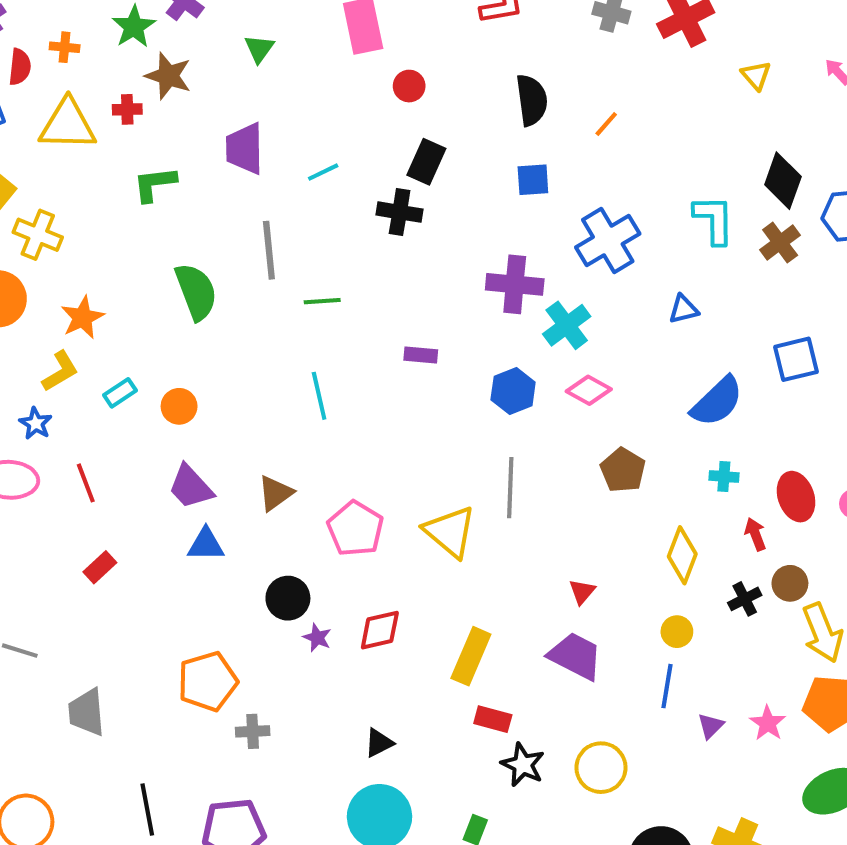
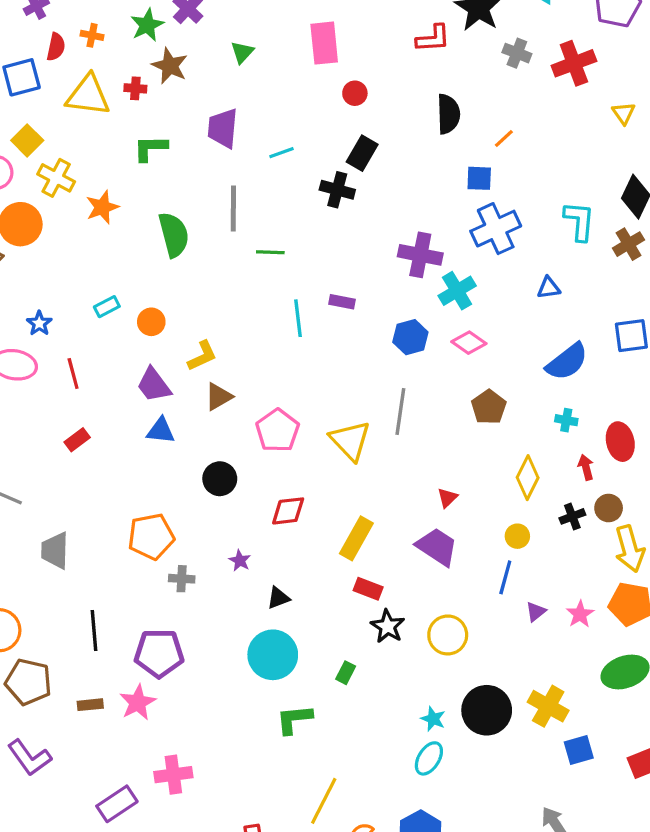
blue square: (533, 180) -> (479, 178), moved
orange star: (82, 317) -> (102, 207), moved
yellow L-shape: (60, 371) -> (202, 356), moved
cyan line: (319, 396) -> (298, 318), moved
purple star: (317, 638) -> (240, 561), moved

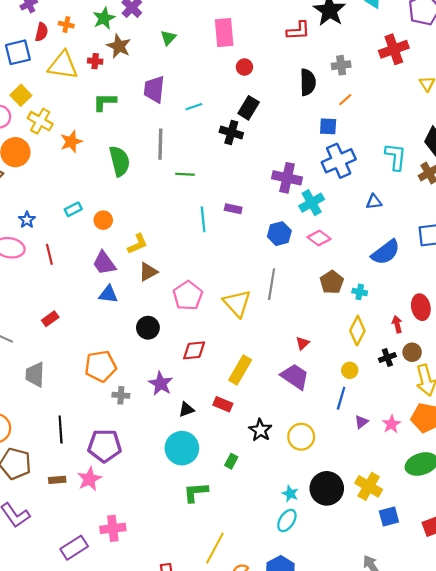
gray cross: (517, 53) -> (341, 65), moved, turned -30
cyan cross: (566, 420) -> (360, 292), moved
red rectangle: (77, 440) -> (50, 319), moved
purple star: (240, 561) -> (161, 384), size x1.6
red rectangle: (368, 589) -> (223, 404), moved

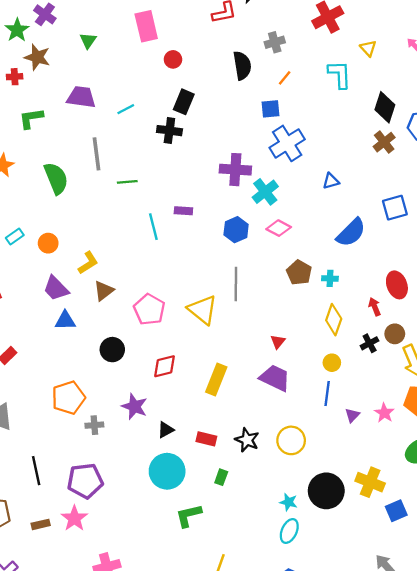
purple trapezoid: (154, 89) -> (81, 97), turned 100
cyan L-shape: (396, 157) -> (340, 74), moved
red rectangle: (223, 404) -> (206, 439), moved

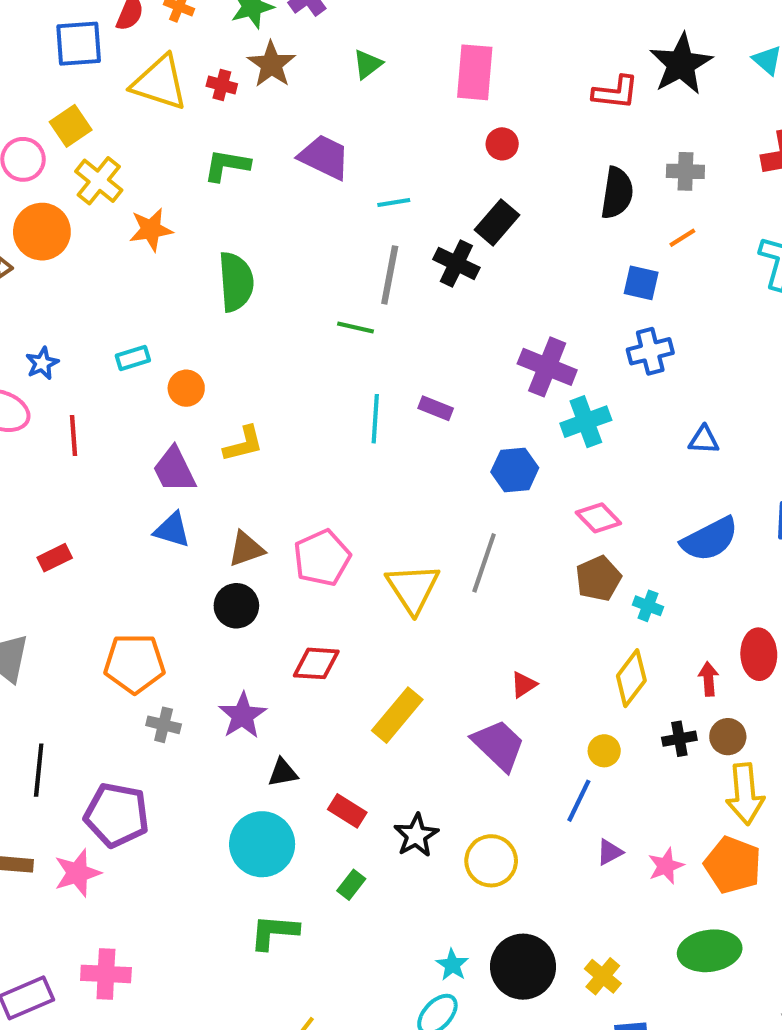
blue cross: (287, 143) -> (650, 351), size x0.7
gray line: (96, 154) -> (390, 275), moved
pink diamond: (279, 228) -> (598, 518), moved
brown triangle: (104, 291) -> (246, 549), moved
yellow cross: (370, 482) -> (603, 976), size x0.7

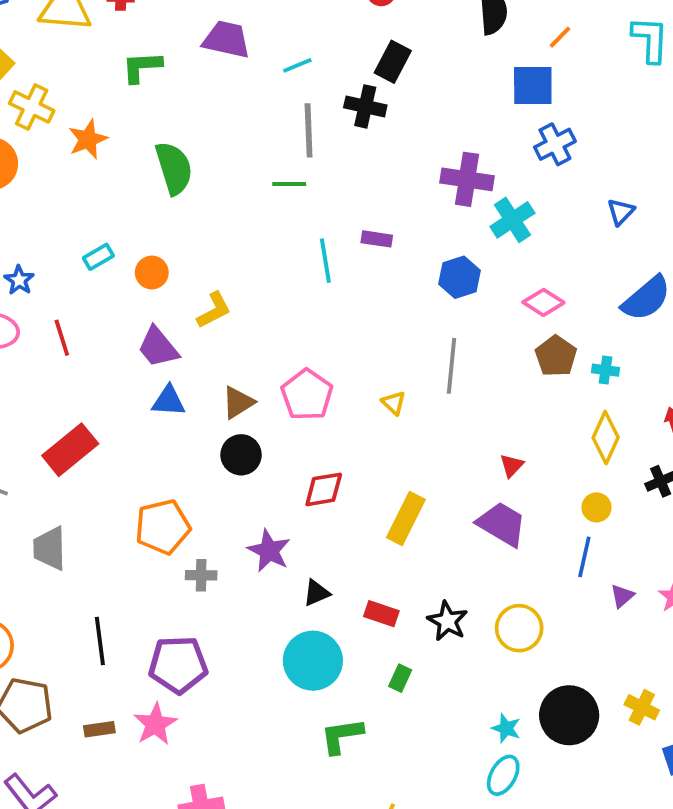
blue square: (641, 283) -> (533, 86), size x1.4
blue triangle: (704, 440) -> (621, 212), turned -36
red rectangle: (55, 558) -> (70, 450), size x1.8
yellow triangle: (413, 588) -> (394, 403), size x0.5

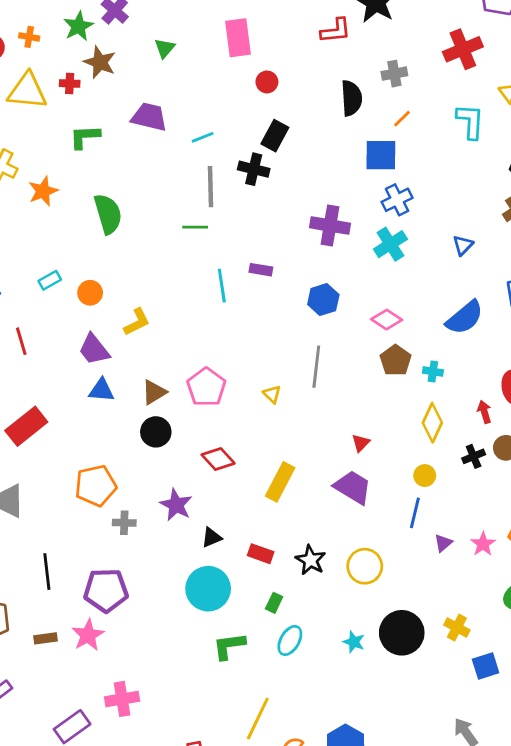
blue triangle: (621, 212) -> (463, 245), moved
cyan cross: (512, 220) -> (390, 244), moved
red diamond: (324, 489) -> (218, 459), turned 56
cyan ellipse: (503, 775) -> (290, 640), moved

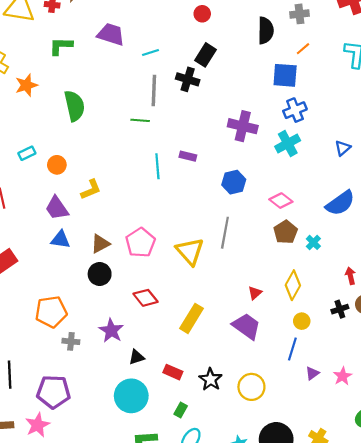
cyan cross: (433, 372) -> (313, 242), turned 32
yellow triangle: (272, 394) -> (190, 251), size x2.0
yellow diamond: (432, 423) -> (293, 285), moved

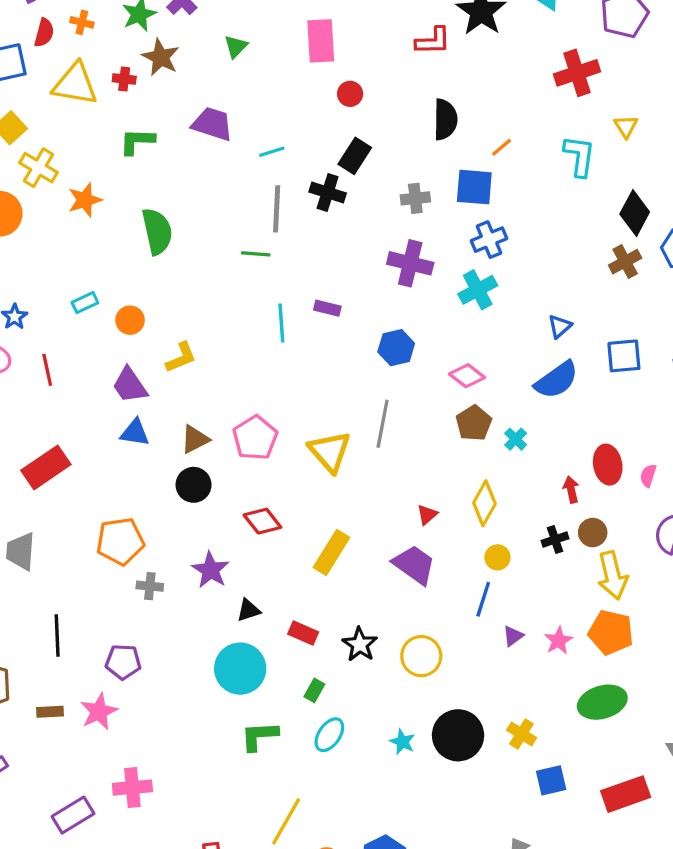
gray cross: (299, 14) -> (415, 198), moved
blue triangle: (343, 148) -> (560, 326), moved
purple pentagon: (53, 392) -> (123, 662), size x0.7

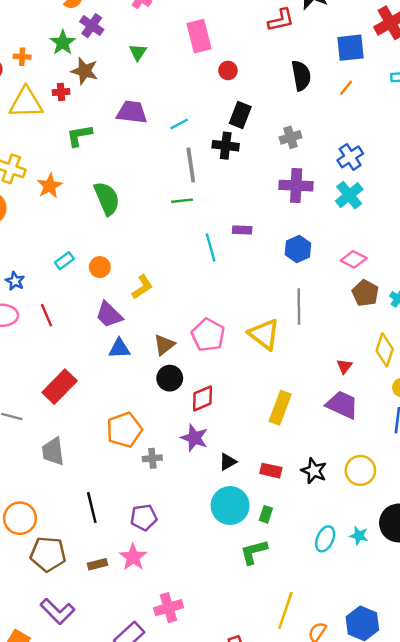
blue square: (474, 187) -> (351, 48), moved
red diamond: (262, 521) -> (203, 398), moved, turned -64
green rectangle: (314, 690) -> (266, 514), moved
cyan ellipse: (329, 735) -> (325, 539), moved

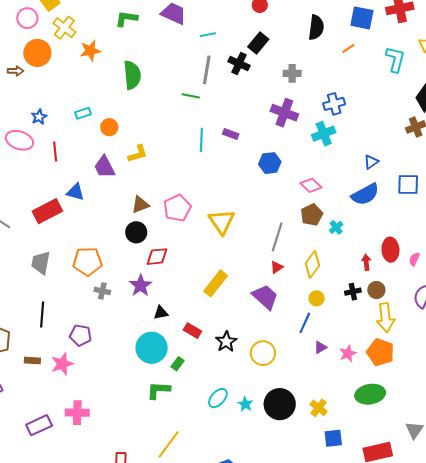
gray line: (299, 306) -> (277, 237), moved
blue triangle: (119, 348) -> (75, 192), moved
gray trapezoid: (53, 451) -> (41, 263), moved

